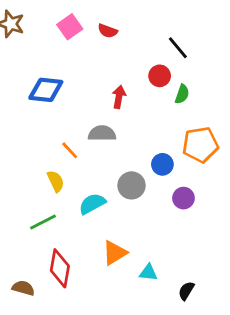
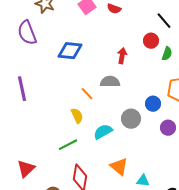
orange triangle: (115, 253) -> (119, 167), turned -48

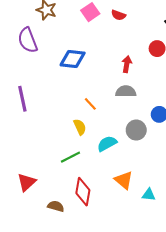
gray semicircle: (110, 82) -> (126, 91), moved

